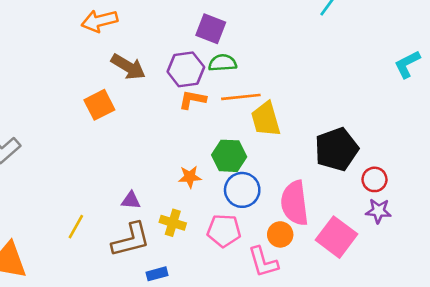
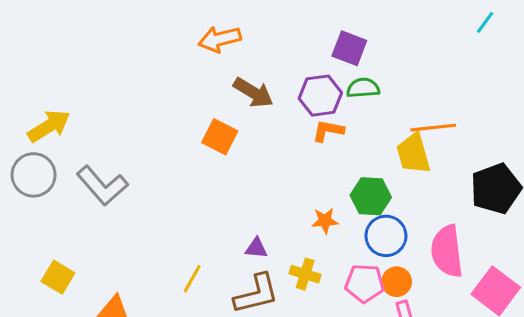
orange line: (241, 97) -> (433, 128), moved
orange square: (99, 105) -> (220, 137), turned -36
orange circle: (280, 234) -> (397, 282), moved

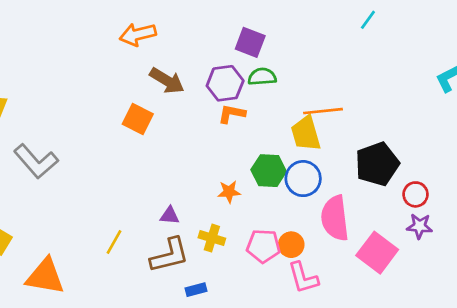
blue circle: (386, 236) -> (303, 179), moved

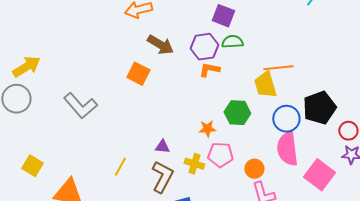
gray L-shape: (36, 161) -> (80, 106), moved
blue circle: (303, 179) -> (286, 119), moved
pink pentagon: (263, 246) -> (220, 155), moved
brown L-shape: (170, 255) -> (162, 177), turned -48

